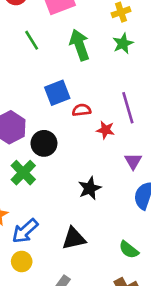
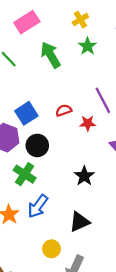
blue square: (57, 93) -> (26, 113), moved
blue arrow: (25, 231) -> (38, 206), moved
yellow circle: (22, 261) -> (51, 249), moved

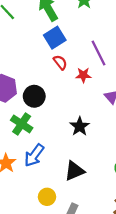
red semicircle: (64, 110) -> (60, 62), turned 70
blue square: (26, 113) -> (55, 38), moved

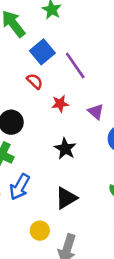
blue square: (55, 38) -> (42, 52), moved
red star: (83, 75) -> (60, 104), moved

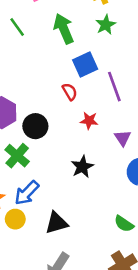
black triangle: (66, 198) -> (56, 223), moved
yellow circle: (40, 231) -> (15, 219), moved

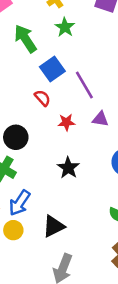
purple triangle: (123, 138) -> (100, 119), moved, turned -36

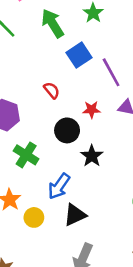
red semicircle: (42, 98) -> (52, 90), moved
black circle: (16, 137) -> (67, 130), moved
blue arrow: (20, 203) -> (59, 186), moved

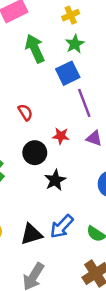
blue square: (79, 55) -> (68, 73), moved
blue arrow: (59, 186) -> (62, 227), moved

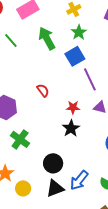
black circle: (35, 153) -> (53, 163), moved
black star: (55, 180) -> (71, 128), moved

